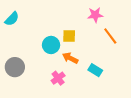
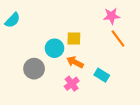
pink star: (95, 15) -> (112, 16), moved
gray circle: (15, 67) -> (34, 69), moved
pink cross: (58, 78) -> (72, 84), moved

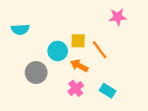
cyan semicircle: (13, 20) -> (20, 29), moved, turned 42
orange line: (118, 39) -> (100, 50), moved
cyan rectangle: (102, 75) -> (108, 91), moved

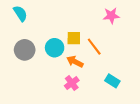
cyan semicircle: (20, 29) -> (20, 13), moved, turned -119
gray circle: (36, 73) -> (25, 50), moved
cyan rectangle: (108, 91) -> (112, 81), moved

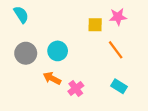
yellow square: (74, 38) -> (95, 25), moved
orange line: (94, 47) -> (116, 50), moved
orange arrow: (75, 62) -> (52, 78), moved

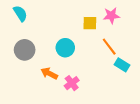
cyan circle: (58, 51) -> (65, 48), moved
cyan rectangle: (119, 86) -> (122, 65), moved

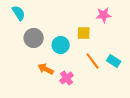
yellow square: (90, 23) -> (84, 33), moved
orange line: (109, 47) -> (93, 61), moved
gray circle: (25, 50) -> (34, 38), moved

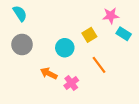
yellow square: (84, 33) -> (89, 35), turned -32
gray circle: (34, 38) -> (22, 45), moved
cyan rectangle: (114, 61) -> (124, 34), moved

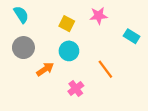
pink star: (111, 16) -> (99, 16), moved
yellow square: (89, 35) -> (67, 24), moved, turned -32
orange arrow: (49, 73) -> (45, 69), moved, turned 119

